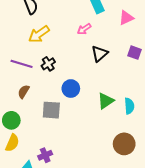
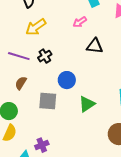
black triangle: (100, 54) -> (95, 46), turned 48
green triangle: (106, 101) -> (87, 104), moved

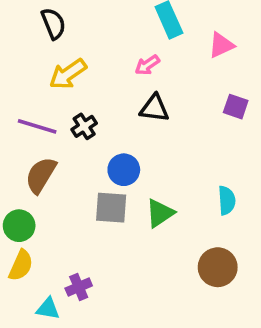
black triangle: (95, 46) -> (154, 108), moved
brown semicircle: (21, 83) -> (41, 175), size x1.5
gray square: (48, 101) -> (111, 208), moved

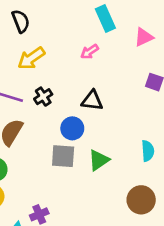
black triangle: (154, 108) -> (92, 101), moved

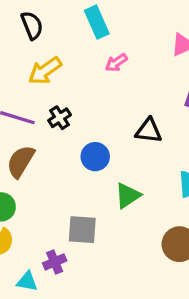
cyan rectangle: (105, 19) -> (97, 22), moved
black triangle: (92, 101) -> (149, 131), moved
gray square: (63, 156) -> (82, 230), moved

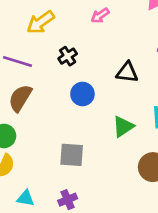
black cross: (60, 118) -> (68, 56), moved
green triangle: (128, 196) -> (123, 126), moved
purple cross: (55, 262) -> (68, 200), moved

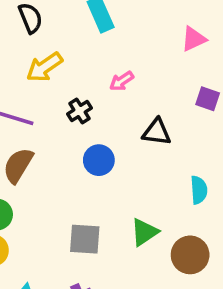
pink arrow: (100, 15) -> (122, 81), moved
green triangle: (123, 126) -> (144, 232), moved

